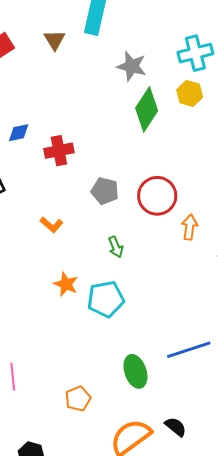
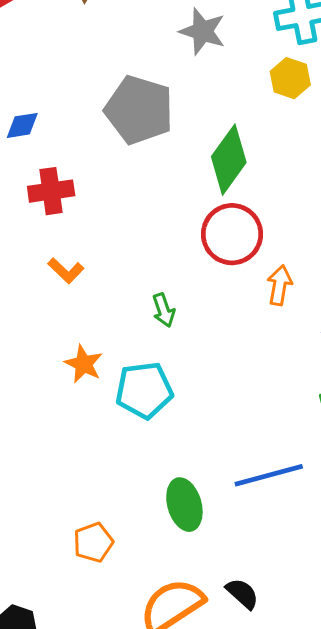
green diamond: (147, 109) -> (229, 160), moved
red cross: (59, 151) -> (51, 191), moved
gray pentagon: (105, 191) -> (139, 110), moved, size x1.6

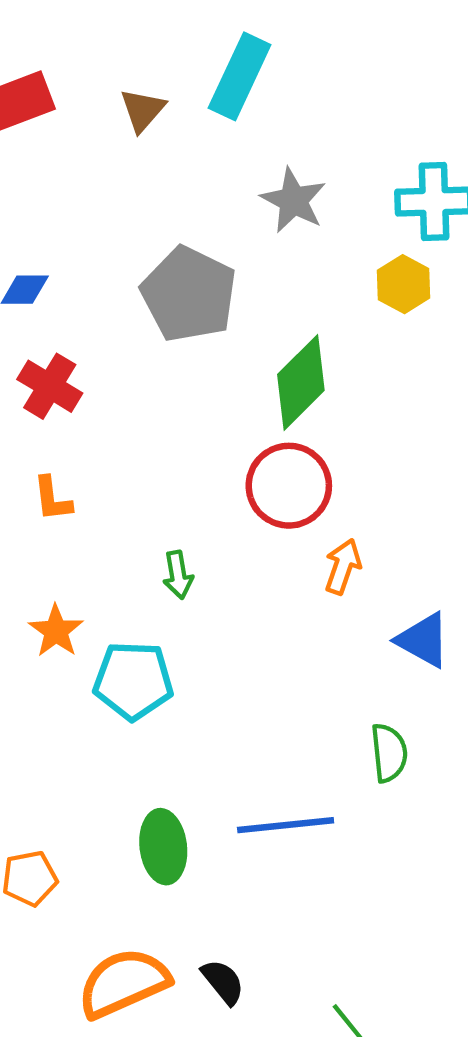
red cross: (51, 191) -> (50, 386), turned 30
orange L-shape: (66, 271) -> (52, 499), turned 30

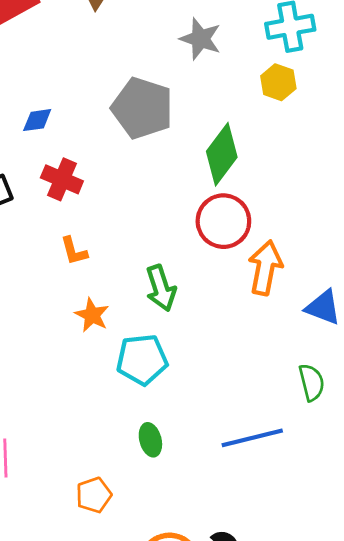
orange arrow: (343, 566) -> (265, 268), size x1.5
green arrow: (178, 575) -> (161, 288), size x1.5
orange star: (56, 631) -> (92, 315), moved
green ellipse: (163, 847) -> (150, 440), moved, size x0.7

